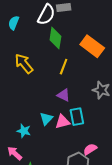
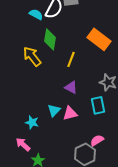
cyan semicircle: (14, 23) -> (36, 14), moved, turned 96
green diamond: (55, 38) -> (50, 39), moved
cyan rectangle: (77, 117) -> (98, 105), moved

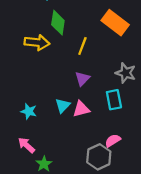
yellow arrow: (32, 56) -> (37, 43), turned 135
purple triangle: (71, 87) -> (82, 79), turned 48
cyan star: (32, 122) -> (29, 111), moved

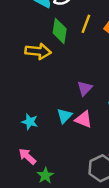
yellow line: (82, 46) -> (86, 24), moved
pink triangle: (81, 109) -> (84, 119), turned 36

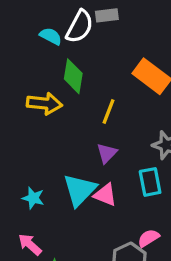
yellow line: (86, 24) -> (108, 111), moved
cyan triangle: (64, 116) -> (80, 190), size x1.6

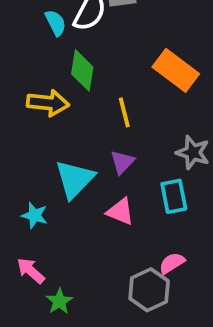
cyan semicircle: (51, 36) -> (56, 23), turned 35
yellow line: (108, 111) -> (124, 112), turned -35
cyan triangle: (80, 190) -> (75, 179), moved

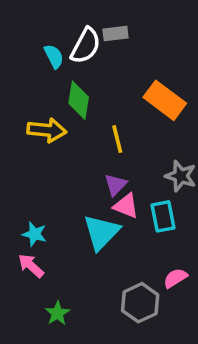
cyan triangle: (75, 179) -> (101, 232), moved
pink triangle: (120, 212) -> (126, 206), moved
pink semicircle: (172, 263) -> (175, 278), moved
pink arrow: (31, 271) -> (31, 266), moved

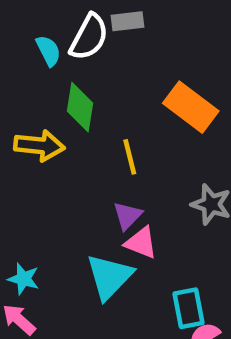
cyan rectangle: (163, 216) -> (188, 308), moved

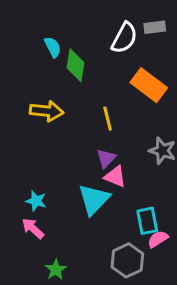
gray rectangle: (127, 21) -> (155, 27), moved
white semicircle: (89, 37) -> (124, 38), moved
green diamond: (80, 107) -> (76, 65), moved

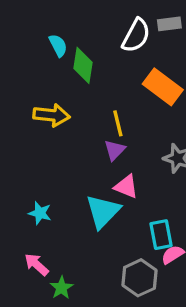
purple triangle: (106, 158) -> (115, 150), moved
pink arrow: (33, 228) -> (37, 265), moved

